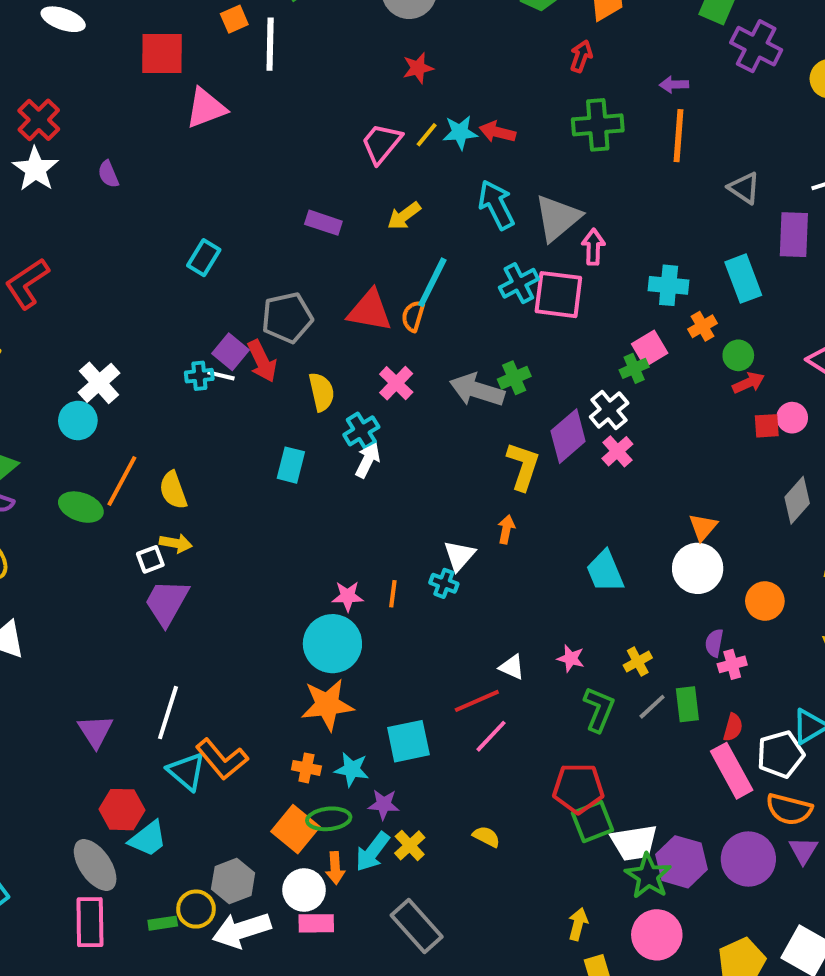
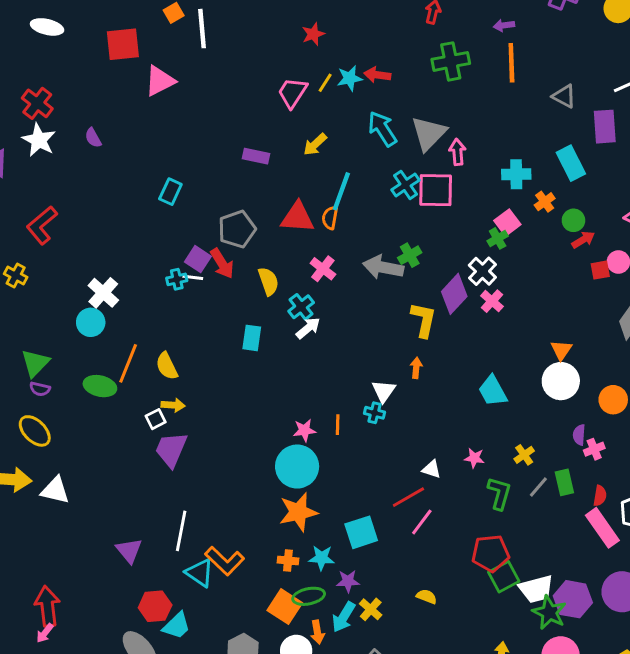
white arrow: (368, 460) -> (308, 328), turned 30

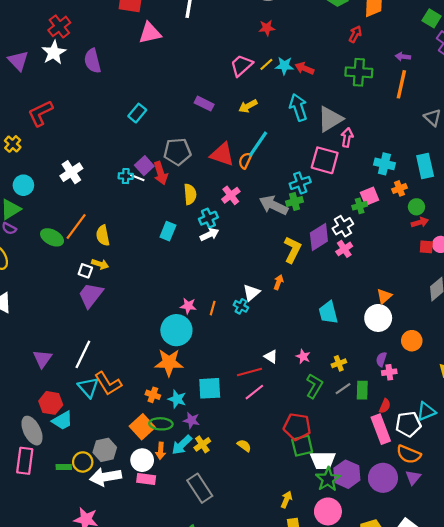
purple semicircle: (93, 138) -> (92, 61), size x1.6
cyan cross: (405, 185) -> (300, 183), moved
cyan circle: (91, 322) -> (23, 185), moved
white square: (156, 419) -> (85, 271), turned 32

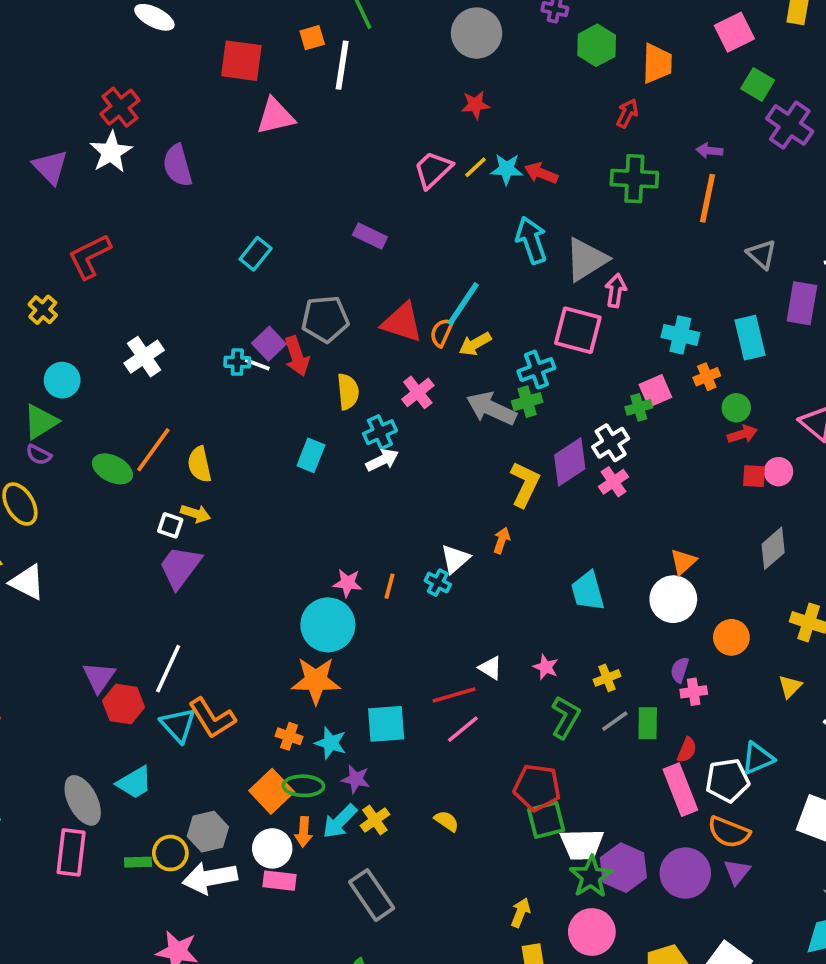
yellow arrow: (248, 106) -> (475, 344), moved
red hexagon: (51, 403) -> (123, 704), moved

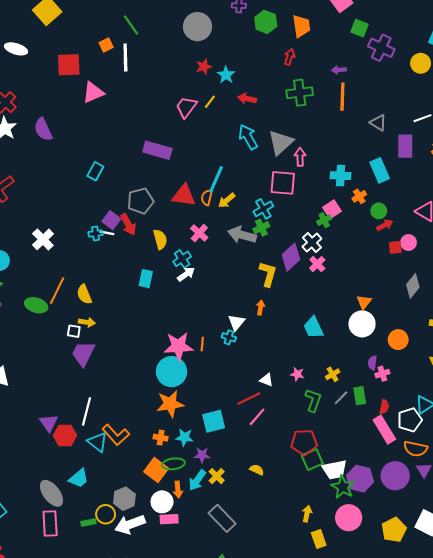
cyan star: (507, 169) -> (226, 75), moved, turned -30
purple rectangle: (370, 236) -> (157, 150), size x1.5
pink star: (348, 583) -> (178, 346), size x1.8

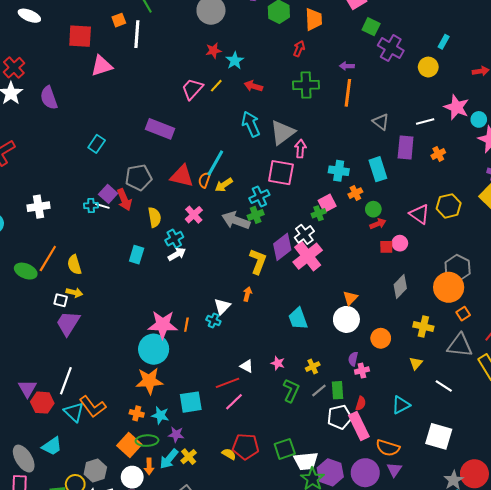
white cross: (43, 239) -> (39, 207), turned 30
pink cross: (317, 264) -> (308, 256), size x1.8
white pentagon: (410, 420) -> (340, 417), moved
red pentagon: (304, 442) -> (246, 446), moved

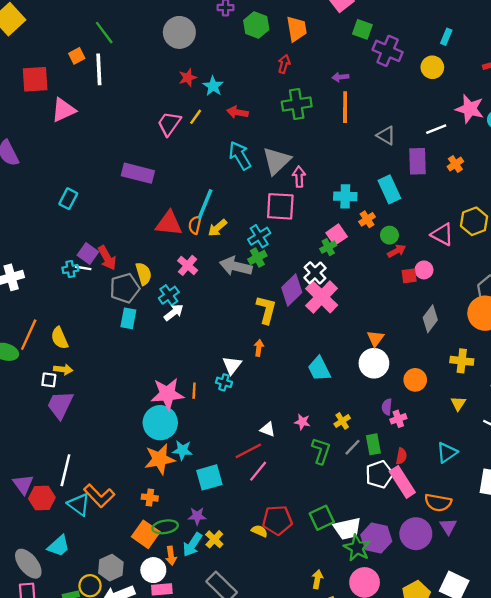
gray pentagon: (139, 177) -> (125, 288), moved
cyan star: (160, 415) -> (182, 450), moved

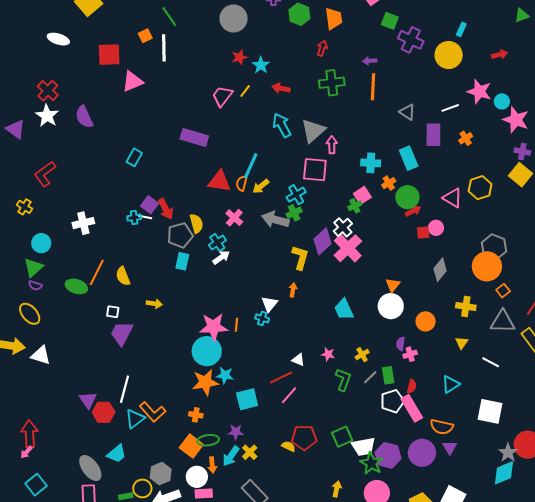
yellow circle: (432, 67) -> (449, 55), size x1.4
green circle: (389, 235) -> (407, 197), size x1.5
yellow arrow: (63, 369) -> (154, 304), moved
cyan triangle: (79, 504) -> (135, 419), turned 45

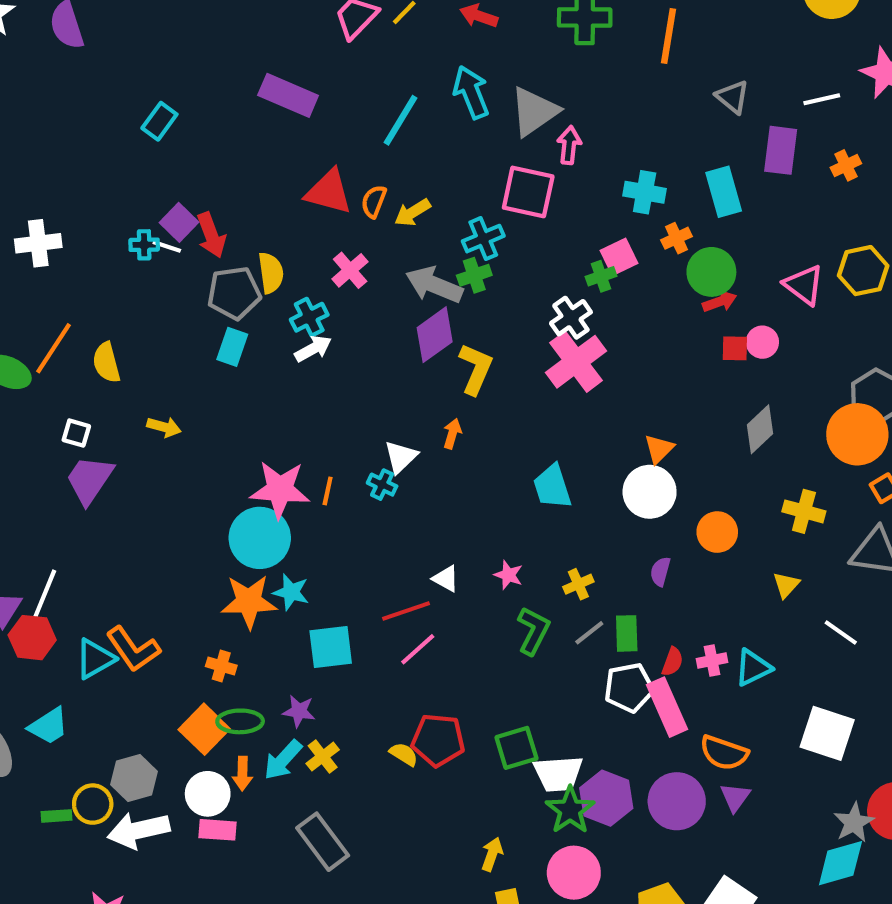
cyan line: (251, 166) -> (401, 120), moved
purple diamond: (322, 241) -> (435, 335), moved
pink cross: (410, 354) -> (712, 660), moved
white line: (124, 389) -> (43, 597), moved

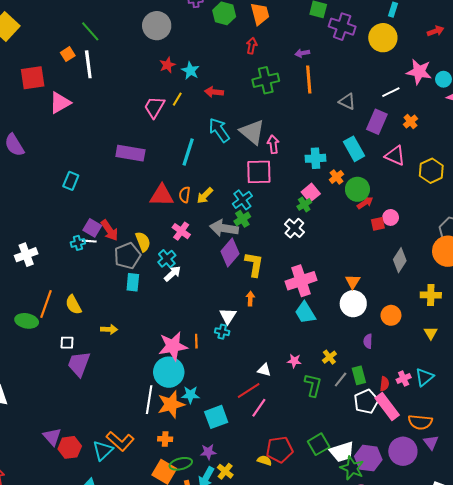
gray triangle: (534, 111) -> (252, 132), turned -32
purple rectangle: (781, 150) -> (377, 122), turned 30
pink triangle: (804, 285) -> (395, 156), moved
pink cross: (576, 362) -> (301, 281), moved, turned 32
white line: (43, 597) -> (149, 400), moved

